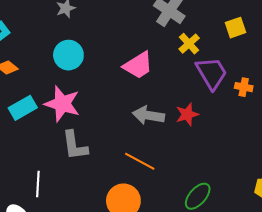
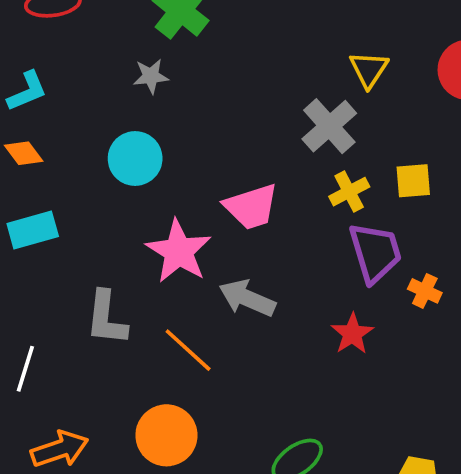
yellow square: (235, 28) -> (413, 181), moved
pink star: (62, 104) -> (179, 251), moved
red star: (187, 114) -> (352, 334), moved, turned -30
orange line: (140, 161) -> (188, 350), moved

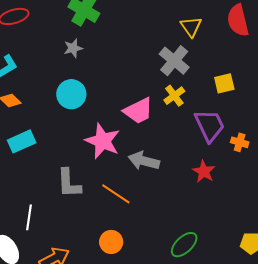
yellow cross: (349, 192) -> (174, 96), moved
orange circle: (166, 435) -> (111, 242), size x0.7

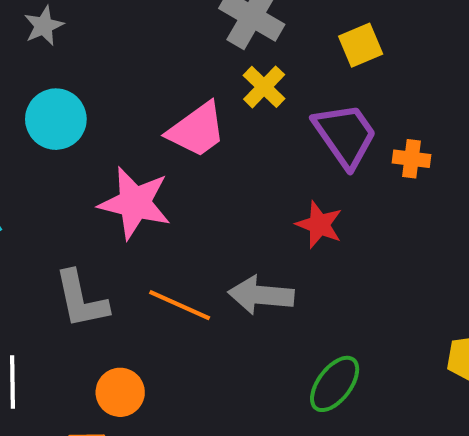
gray arrow: (144, 161) -> (261, 295), moved
red star: (204, 171) -> (319, 225), moved
orange circle: (111, 242) -> (120, 392), moved

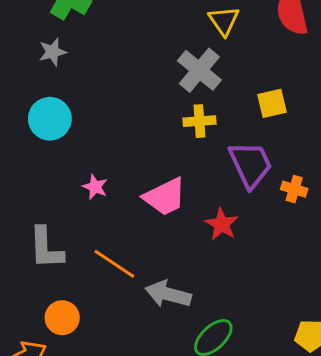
yellow cross: (264, 87) -> (199, 121), turned 32
pink trapezoid: (197, 130) -> (165, 197), moved
pink star: (135, 203) -> (95, 187), size x0.5
gray arrow: (261, 295) -> (168, 294), moved

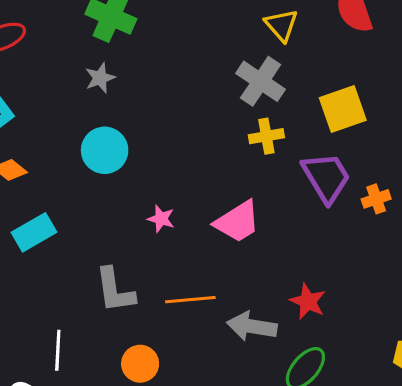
yellow square: (272, 103) -> (343, 109), size x1.4
orange cross: (294, 189) -> (376, 199), turned -30
red star: (222, 224) -> (308, 301), moved
orange line: (114, 264) -> (190, 300), turned -33

